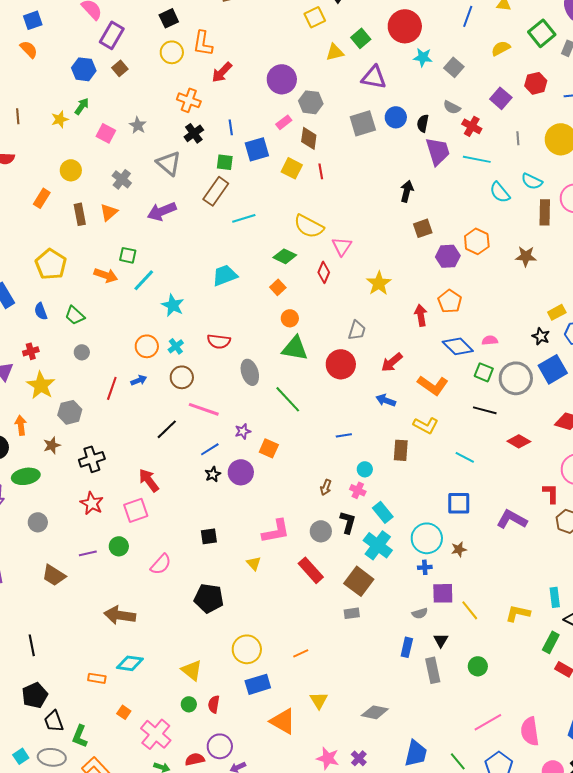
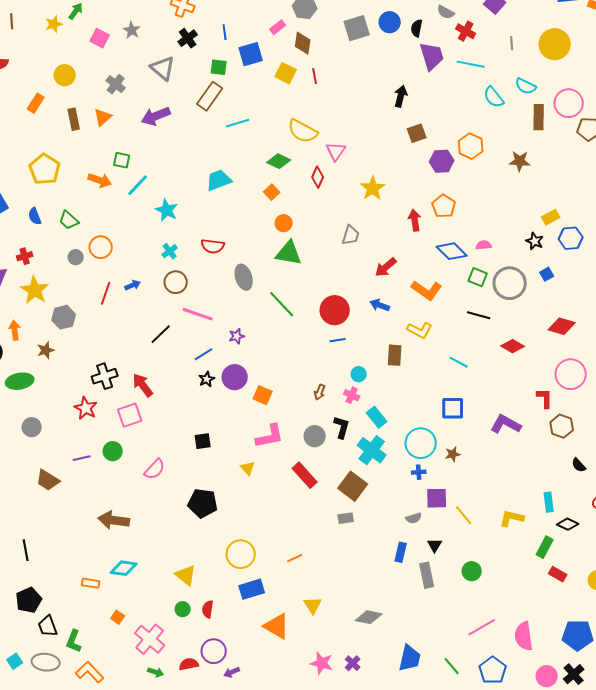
orange circle: (147, 346) -> (101, 247), moved
red circle: (341, 364) -> (335, 310), moved
blue square: (553, 369) -> (547, 274), size x0.5
orange square: (269, 448) -> (263, 395), moved
black cross: (92, 459) -> (105, 376), moved

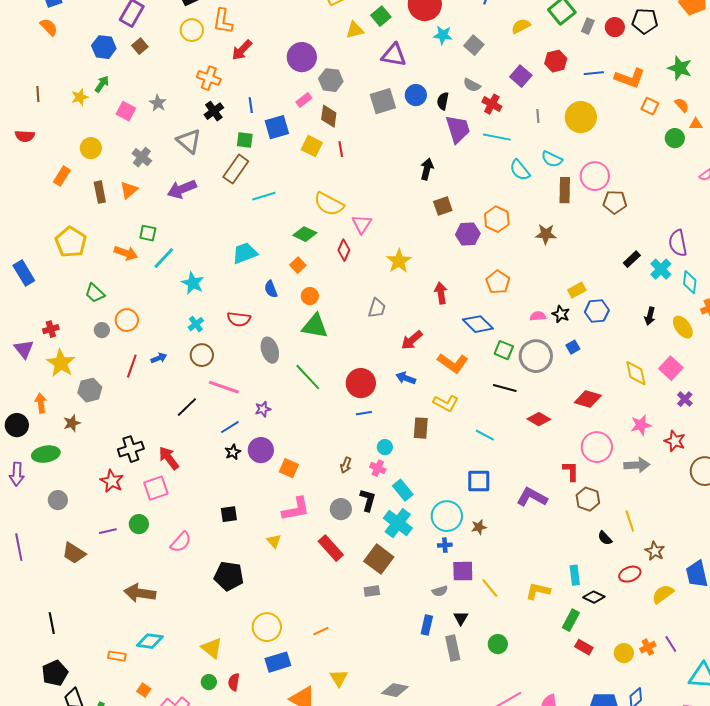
orange pentagon: (444, 206) -> (498, 282), moved
blue semicircle: (35, 216) -> (271, 289), moved
pink semicircle: (484, 245) -> (538, 316), moved

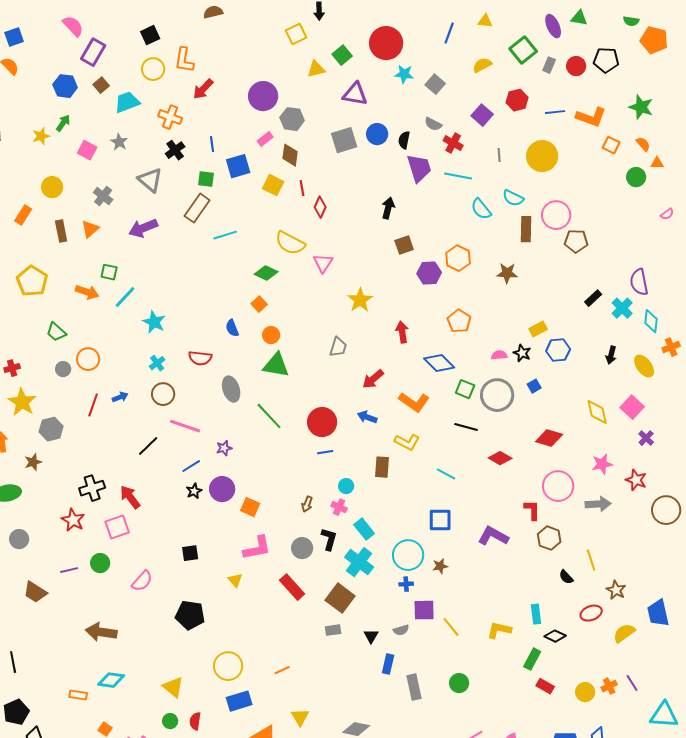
red diamond: (344, 250) -> (320, 207), moved
cyan trapezoid: (245, 253) -> (127, 102), moved
black triangle: (461, 618) -> (371, 636), moved

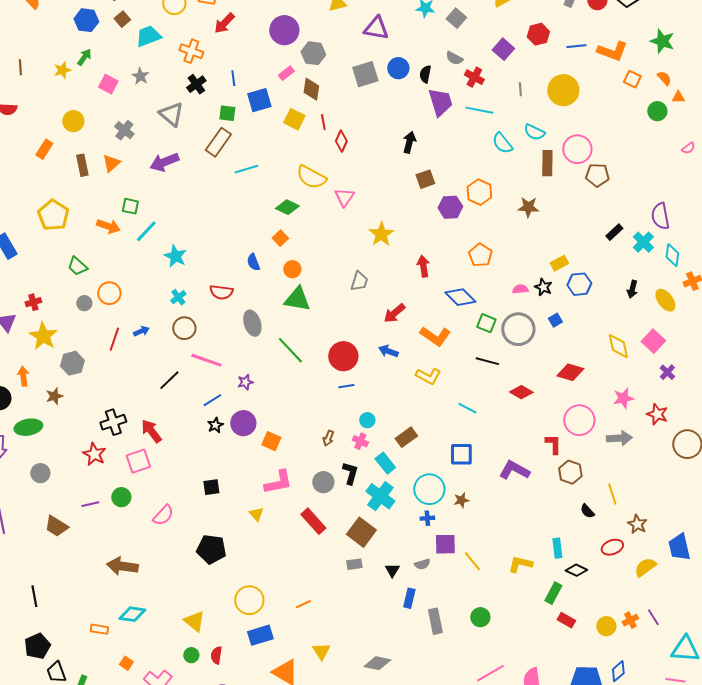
brown rectangle: (382, 467) -> (406, 437), moved, turned 50

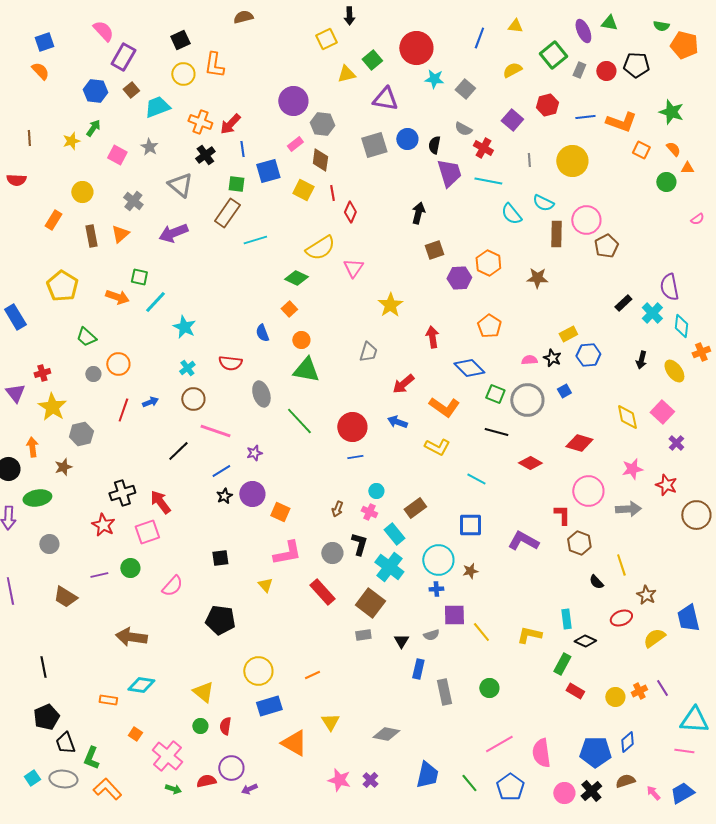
red arrow: (224, 23) -> (230, 124), moved
brown pentagon: (597, 175) -> (606, 246), turned -30
yellow semicircle: (311, 177) -> (320, 248), turned -60

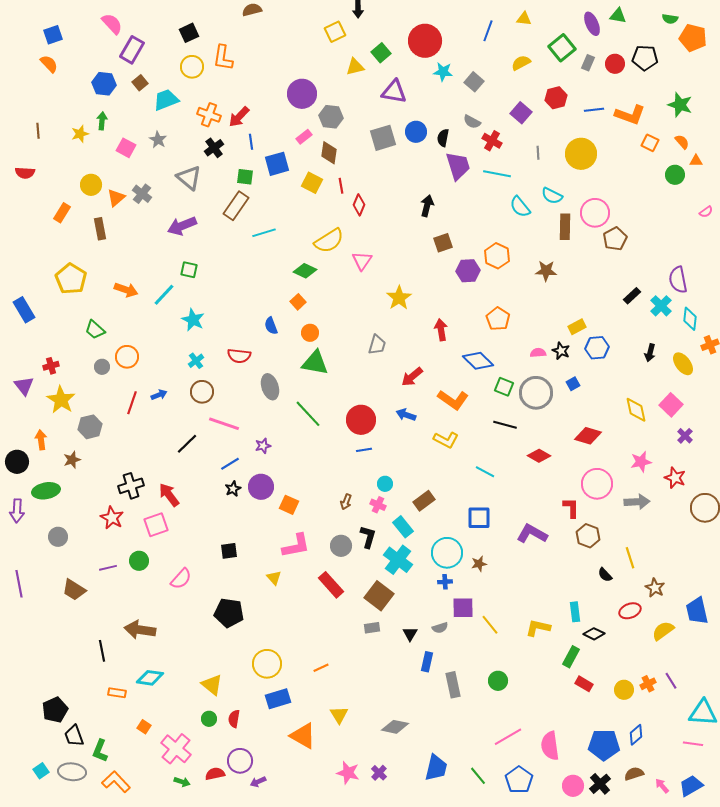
green arrow: (93, 128) -> (102, 121), turned -30
orange triangle: (120, 234) -> (116, 198), moved
green square: (139, 277) -> (189, 270), moved
black line: (43, 667) -> (102, 651), moved

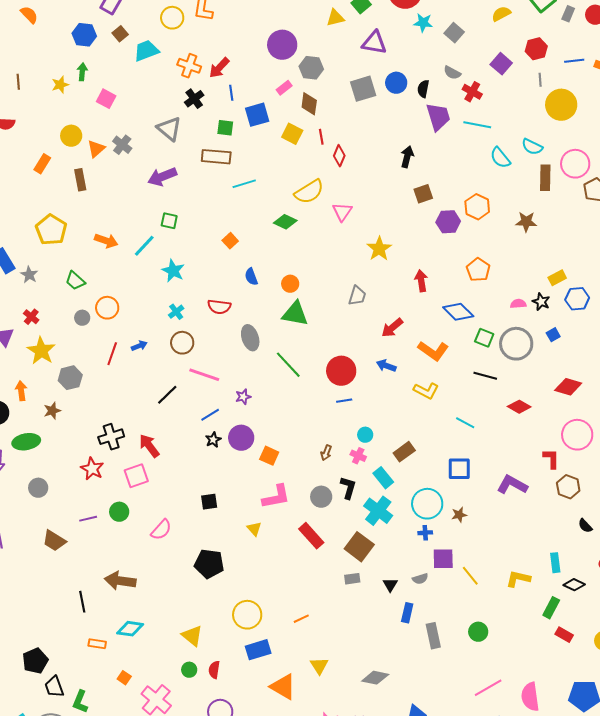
gray star: (158, 140) -> (29, 275), moved
gray line: (538, 153) -> (540, 80), moved
brown rectangle: (236, 206) -> (216, 157), turned 60
orange square: (298, 302) -> (230, 241), moved
red cross: (51, 366) -> (31, 317), turned -35

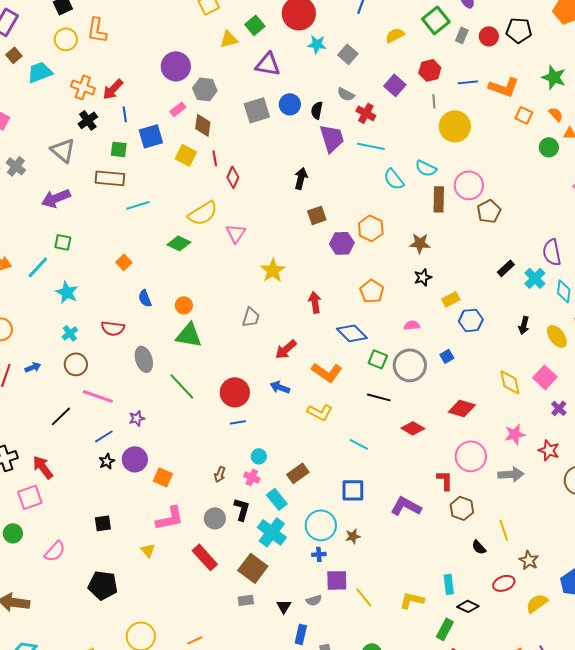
black star: (541, 302) -> (423, 277), moved, turned 30

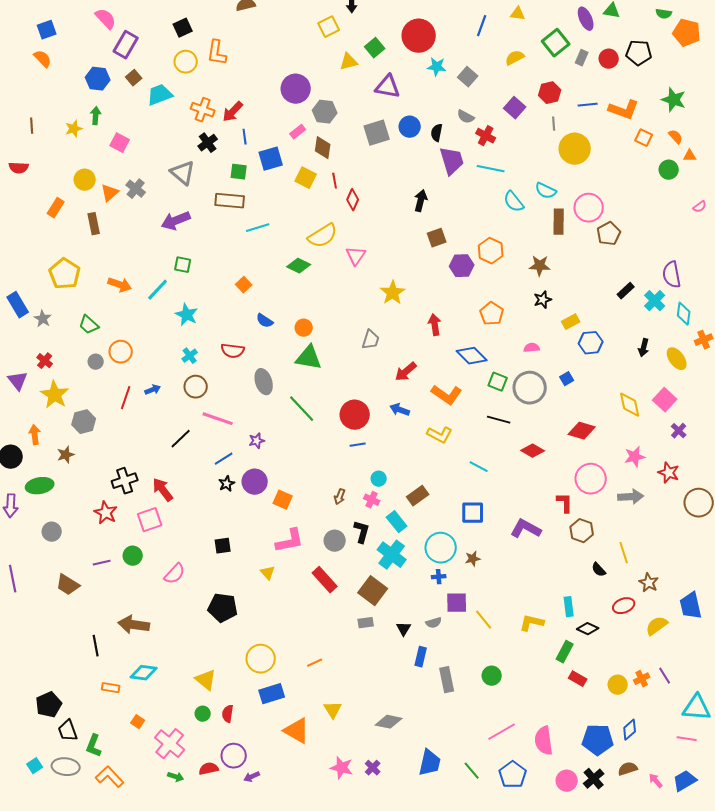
blue semicircle: (145, 298) -> (265, 321), turned -36

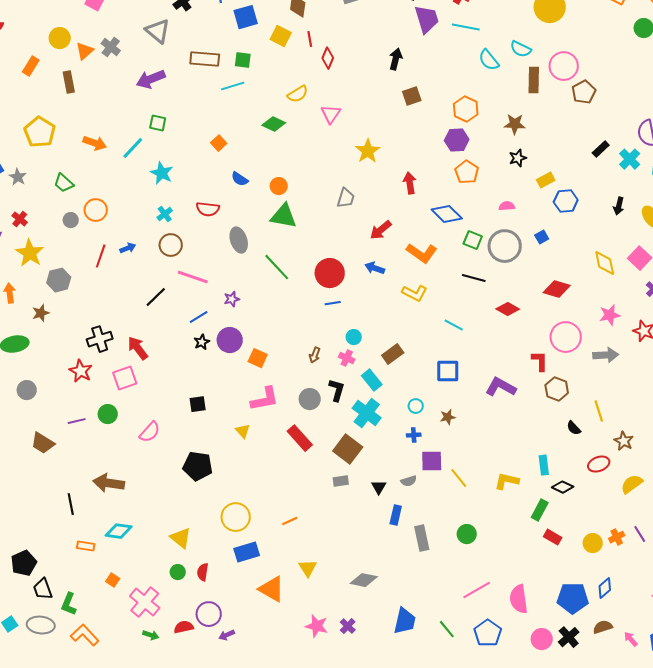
green square: (239, 172) -> (243, 60), moved
yellow semicircle: (323, 236) -> (298, 94), size x0.7
purple hexagon: (462, 266) -> (457, 140), moved
cyan circle: (441, 548) -> (416, 406), size x0.5

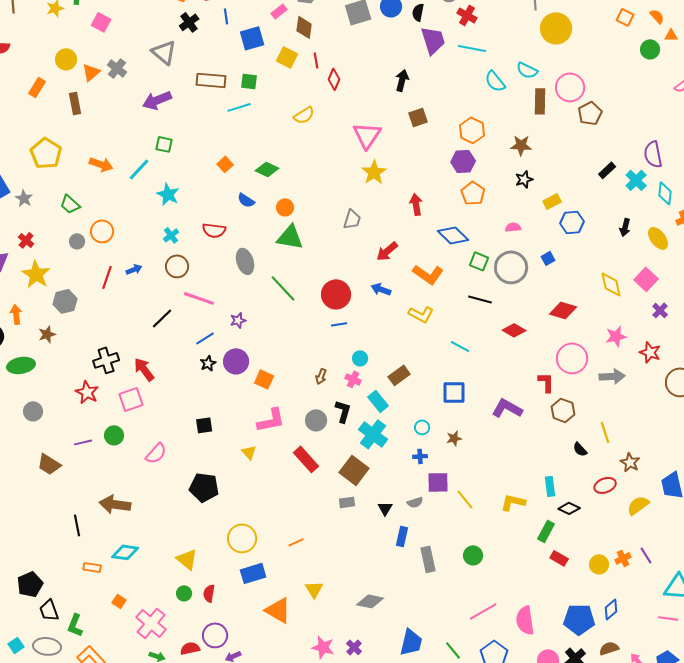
pink triangle: (331, 114) -> (367, 135), moved, size x1.4
green diamond: (274, 124) -> (267, 169), moved

